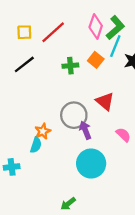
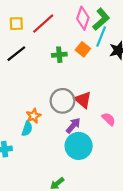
red triangle: (105, 101) -> (83, 100), moved
purple arrow: (85, 130) -> (73, 126), moved, turned 63

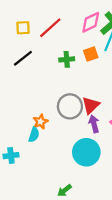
pink diamond: (83, 18) -> (91, 22), turned 45
orange square: (83, 49) -> (91, 54), turned 32
red triangle: (83, 100) -> (91, 105), turned 36
purple arrow: (73, 126) -> (94, 124), moved, turned -56

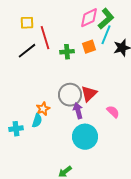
red line: (50, 28) -> (45, 38), moved, turned -65
purple arrow: (94, 124) -> (78, 111), moved
cyan cross: (11, 156) -> (16, 129), moved

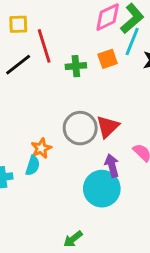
purple arrow: (78, 111) -> (112, 166), moved

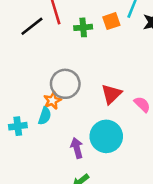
red triangle: (108, 127) -> (111, 94), moved
gray circle: (80, 128) -> (65, 84), moved
purple arrow: (112, 166) -> (77, 148), moved

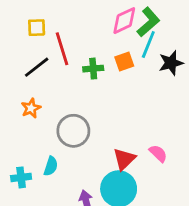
red triangle: (111, 94) -> (124, 159), moved
orange star: (52, 100) -> (31, 108), moved

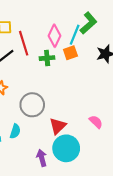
pink diamond: (124, 21) -> (54, 36), moved, turned -40
cyan line: (148, 45) -> (75, 35), moved
red triangle: (124, 159) -> (58, 126), moved

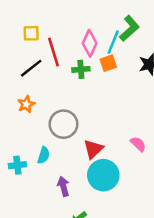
purple arrow: (42, 158) -> (63, 186), moved

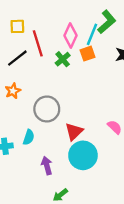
green cross: (81, 69) -> (63, 59), turned -35

